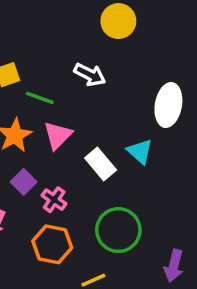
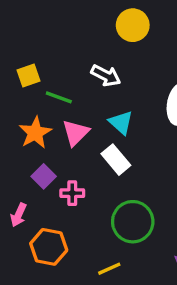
cyan triangle: (140, 151) -> (121, 123), moved
pink cross: (54, 200) -> (72, 193), turned -35
orange hexagon: (52, 244) -> (49, 247), moved

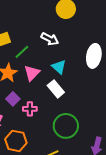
green line: (59, 97) -> (22, 52), turned -63

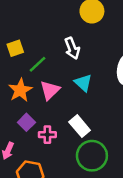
white arrow: (50, 39) -> (72, 48), turned 42
white rectangle: (56, 89) -> (80, 126), moved

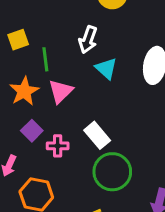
white arrow: (72, 48) -> (88, 40), turned 40
green line: (38, 64) -> (45, 59), turned -54
cyan triangle: (83, 83) -> (106, 68), moved

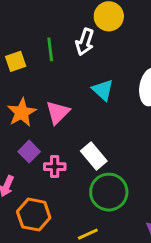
white arrow: (88, 40) -> (85, 42), moved
green line: (45, 59) -> (50, 49), moved

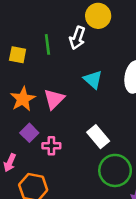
yellow square: (16, 61) -> (18, 55), turned 30
white rectangle: (94, 156) -> (98, 137), moved
green circle: (109, 192) -> (115, 170), moved

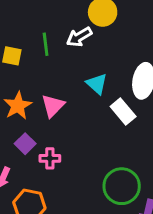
white arrow: (77, 38) -> (79, 37), turned 40
white rectangle: (98, 137) -> (123, 112), moved

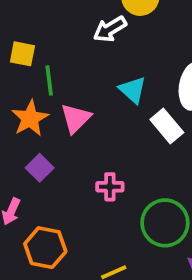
green line: (46, 44) -> (49, 80), moved
pink cross: (50, 158) -> (110, 187), moved

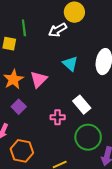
green line: (49, 80) -> (24, 28), moved
white rectangle: (167, 126) -> (82, 105), moved

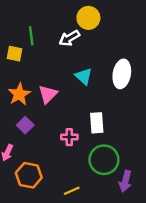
white rectangle: (82, 105) -> (97, 123), turned 36

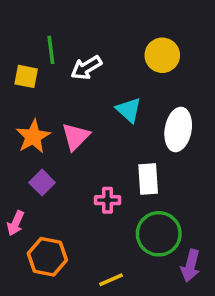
yellow circle: (88, 18) -> (162, 55), moved
white arrow: (69, 38) -> (86, 68), moved
white ellipse: (122, 74) -> (178, 129), moved

